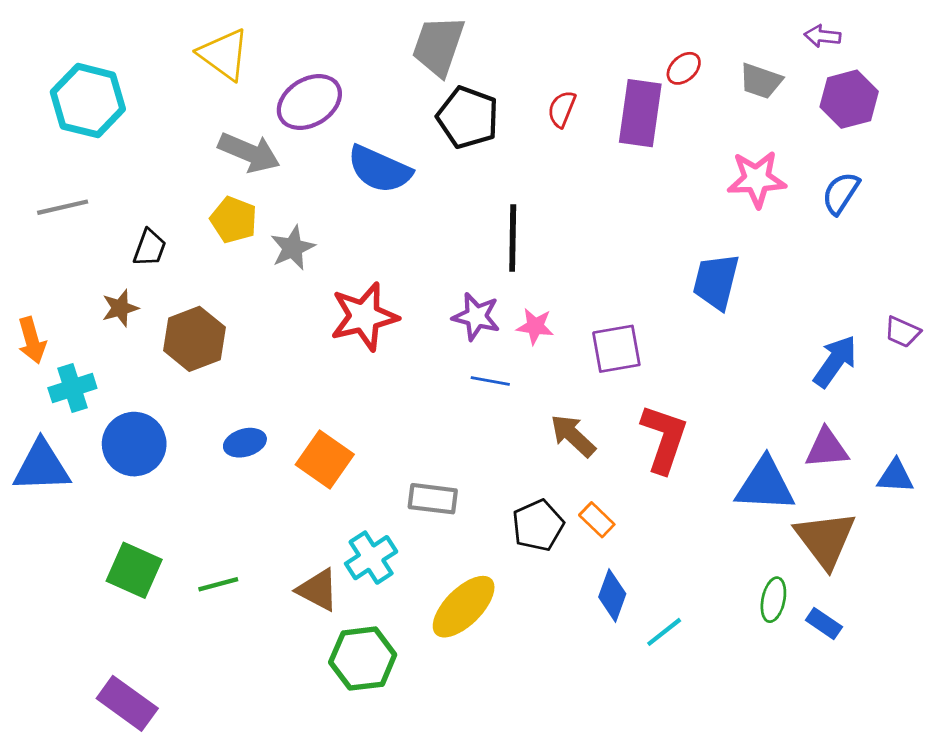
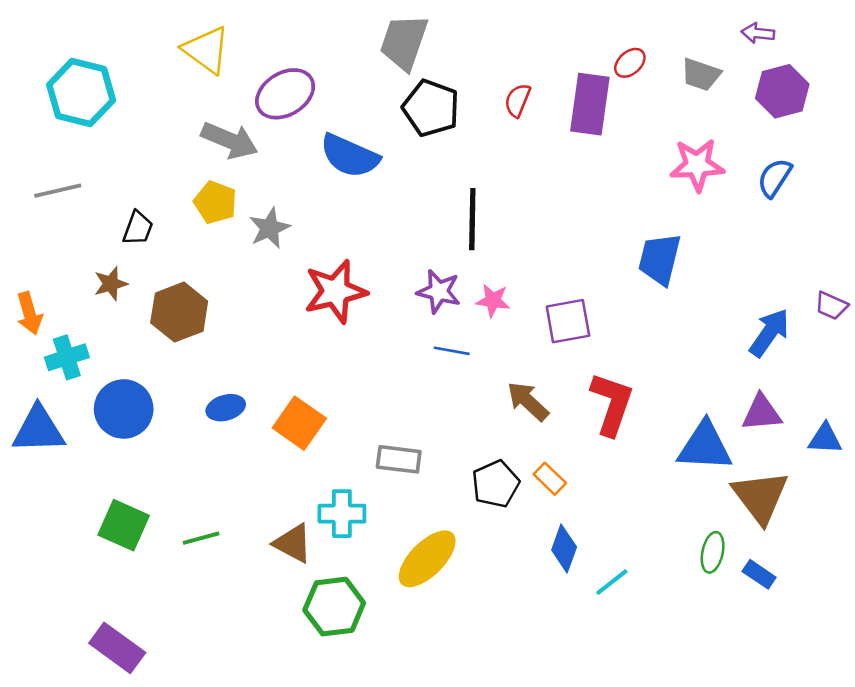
cyan cross: (371, 558) -> (342, 514), turned 33

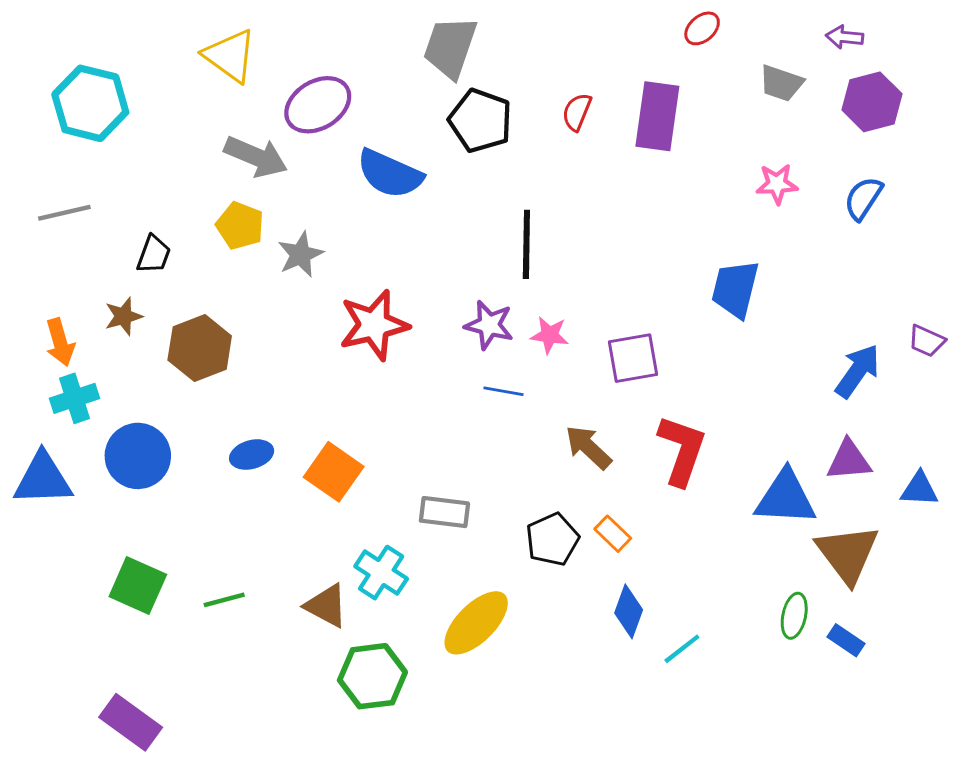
red ellipse: (630, 63) -> (702, 28), moved
pink star: (697, 165) -> (777, 184), size x0.7
orange arrow: (29, 313) -> (60, 342), moved
cyan cross: (342, 514) -> (381, 573), turned 33

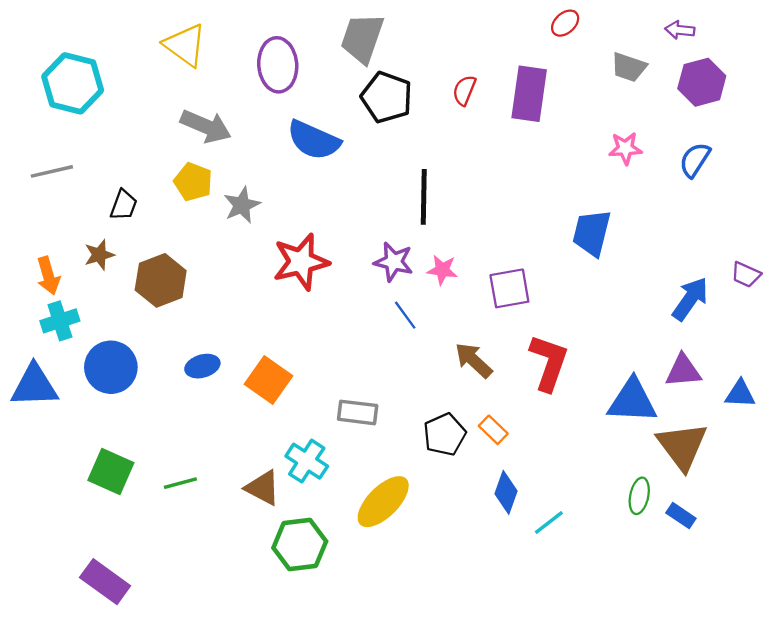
purple ellipse: (318, 105) -> (278, 65), moved, turned -63
blue line: (503, 391) -> (405, 315), turned 44

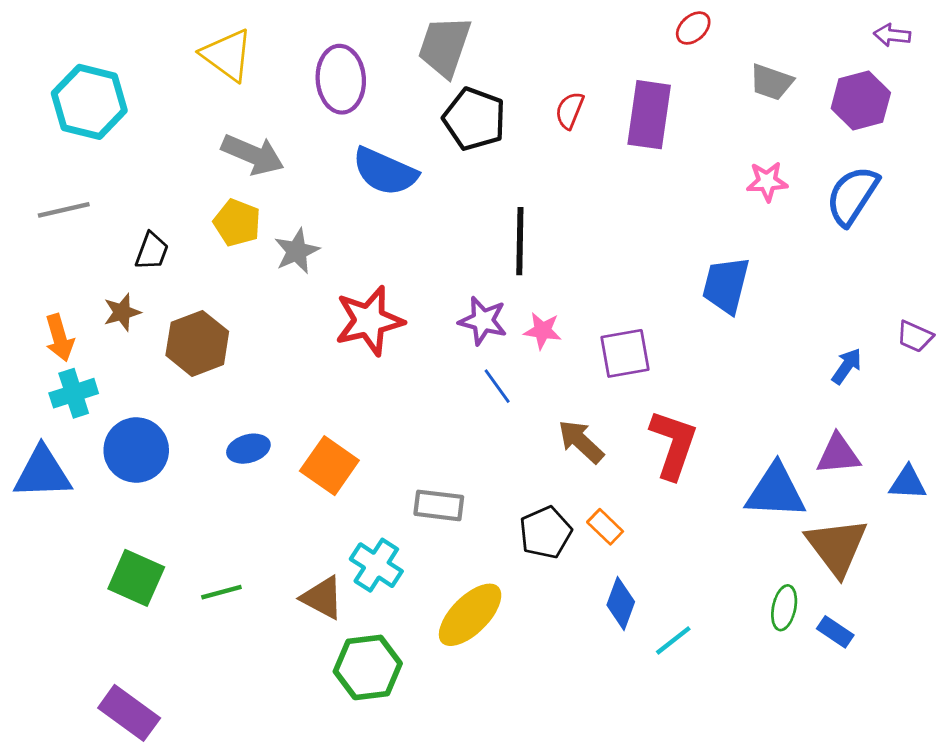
purple arrow: (680, 30) -> (892, 35), moved
blue semicircle: (695, 160) -> (852, 196), size x1.4
blue arrow: (690, 299) -> (847, 366), size x0.7

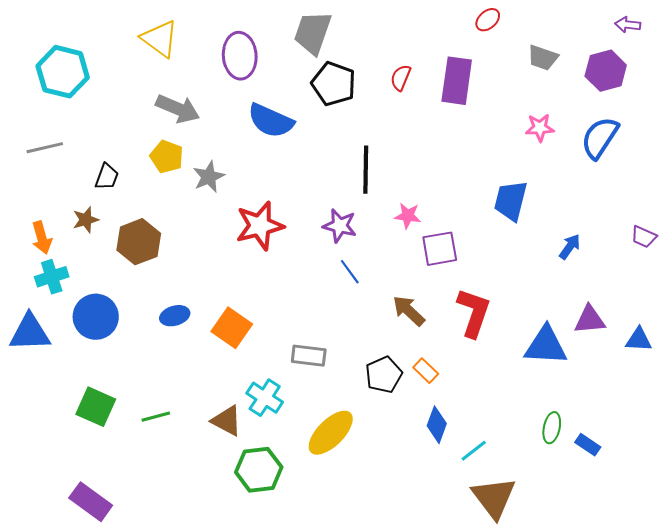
pink star: (543, 331) -> (408, 216), moved
blue arrow: (847, 366) -> (570, 247), moved
brown triangle: (837, 547) -> (494, 498), moved

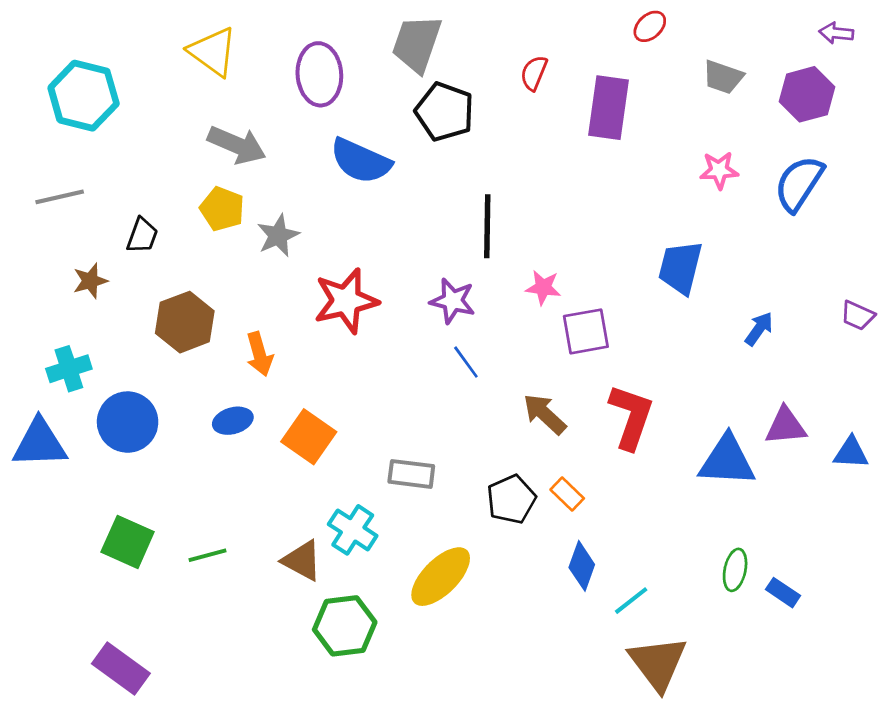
red semicircle: (401, 78) -> (534, 73), moved
brown star: (86, 220) -> (90, 281), moved
orange arrow: (42, 238) -> (259, 354), moved

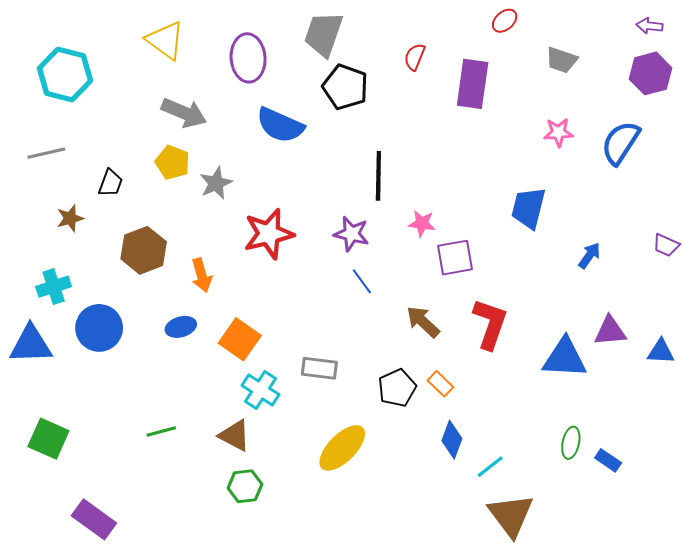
purple hexagon: (807, 94) -> (650, 73), moved
cyan cross: (353, 530) -> (260, 390), moved
green square: (128, 542) -> (48, 439), moved
green hexagon: (345, 626) -> (245, 486), moved, size x0.7

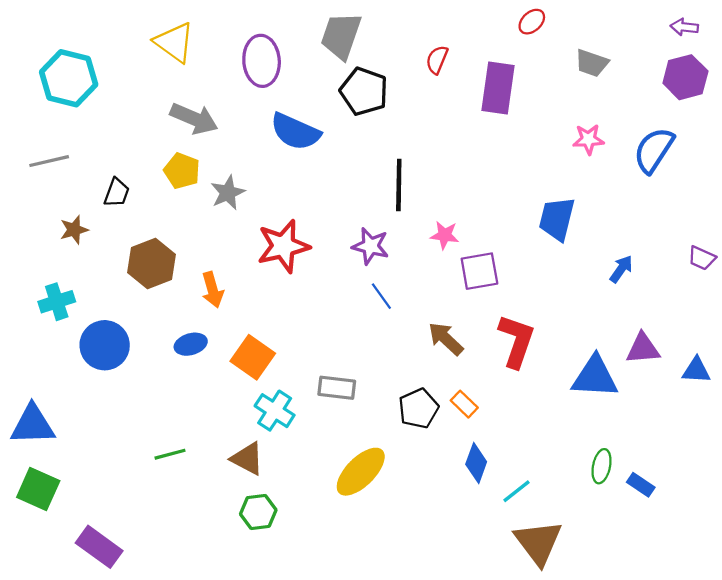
blue triangle: (31, 344) -> (33, 425), moved
green square: (48, 439) -> (38, 489), moved

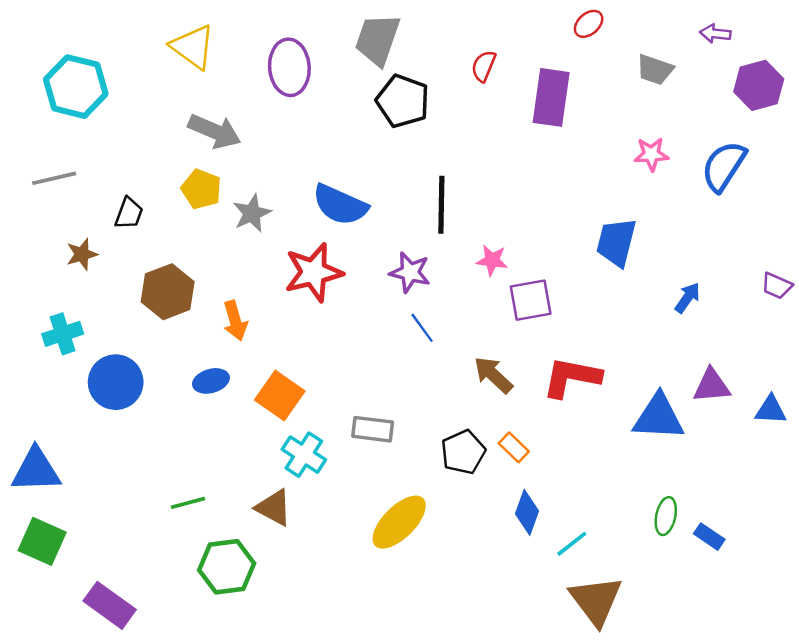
purple arrow: (684, 27) -> (715, 34), moved
blue semicircle: (295, 132) -> (340, 205), moved
red L-shape: (517, 341) -> (572, 377), turned -98
green hexagon: (258, 512) -> (227, 567), moved, size x1.4

